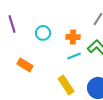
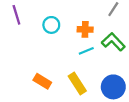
orange rectangle: (25, 65) -> (42, 81), moved

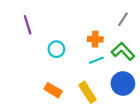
cyan circle: (51, 25) -> (56, 49), moved
blue circle: (113, 87) -> (123, 83), moved

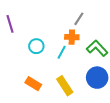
gray line: (123, 19) -> (79, 19), moved
cyan line: (96, 60) -> (62, 52), moved, turned -40

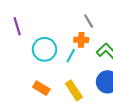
gray line: (79, 19) -> (89, 21), turned -64
cyan circle: (36, 46) -> (44, 49), size x1.5

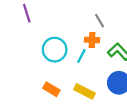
purple line: (17, 26) -> (27, 13), moved
yellow rectangle: (74, 90) -> (85, 91), turned -30

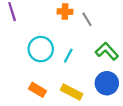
orange cross: (92, 40) -> (65, 12), moved

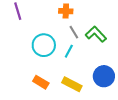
gray line: (87, 19) -> (74, 32), moved
green L-shape: (107, 51) -> (96, 34), moved

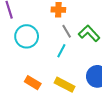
cyan circle: (44, 45) -> (27, 36), moved

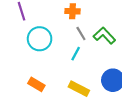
orange rectangle: (33, 83) -> (36, 84), moved

